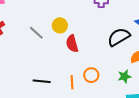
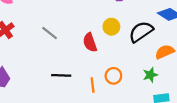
yellow circle: (60, 25) -> (111, 27), moved
black line: (42, 81) -> (61, 75), moved

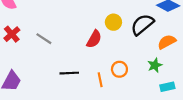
gray line: (50, 33) -> (44, 39), moved
red semicircle: (90, 42) -> (94, 39), turned -126

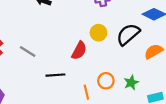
green star: (155, 65) -> (131, 83), moved
black line: (69, 73) -> (55, 75), moved

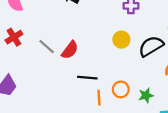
red semicircle: (79, 51) -> (70, 50), moved
black line: (55, 75) -> (87, 78), moved

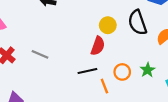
black semicircle: (151, 46) -> (137, 23), turned -60
red semicircle: (70, 50) -> (98, 46), moved

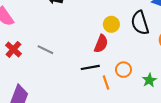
green star: (148, 70) -> (149, 80), moved

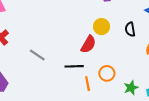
black semicircle: (140, 23) -> (130, 29), size x0.6
gray line: (45, 50) -> (37, 55), moved

